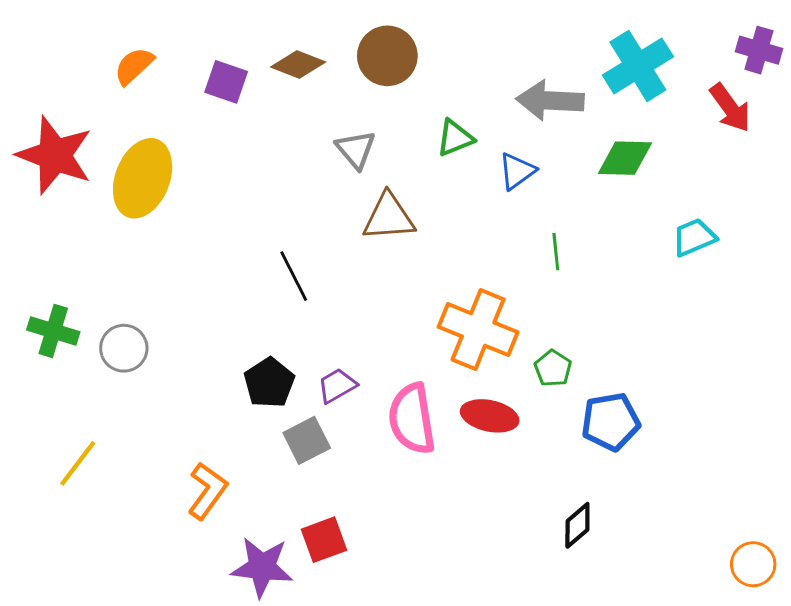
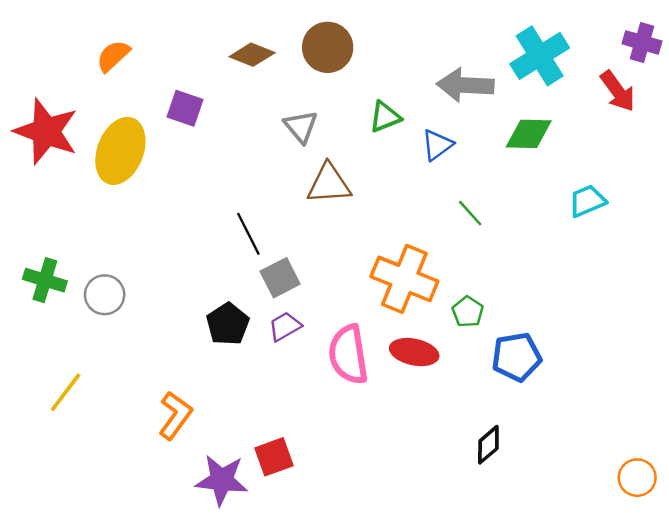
purple square: (226, 82) -> (185, 108), moved
green line: (556, 252) -> (470, 213), turned -36
gray square: (307, 440) -> (280, 278), moved

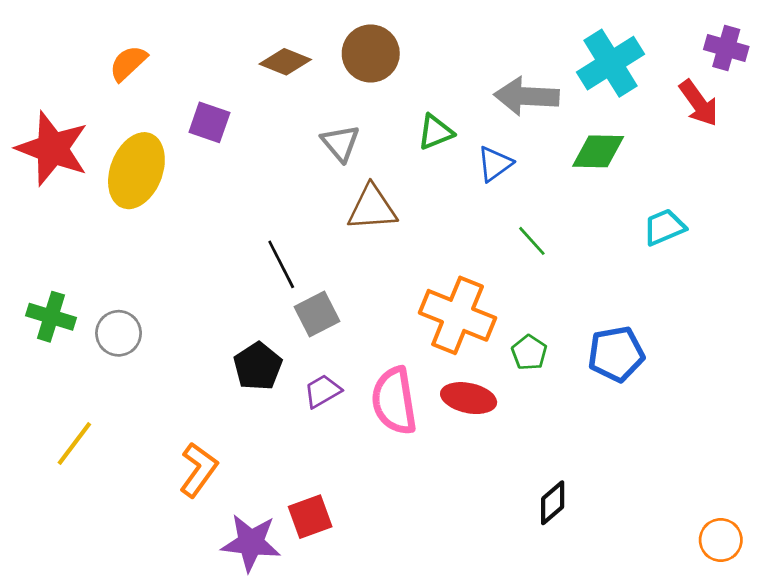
purple trapezoid: (285, 326) -> (322, 391), moved
blue pentagon: (517, 357) -> (616, 354), moved

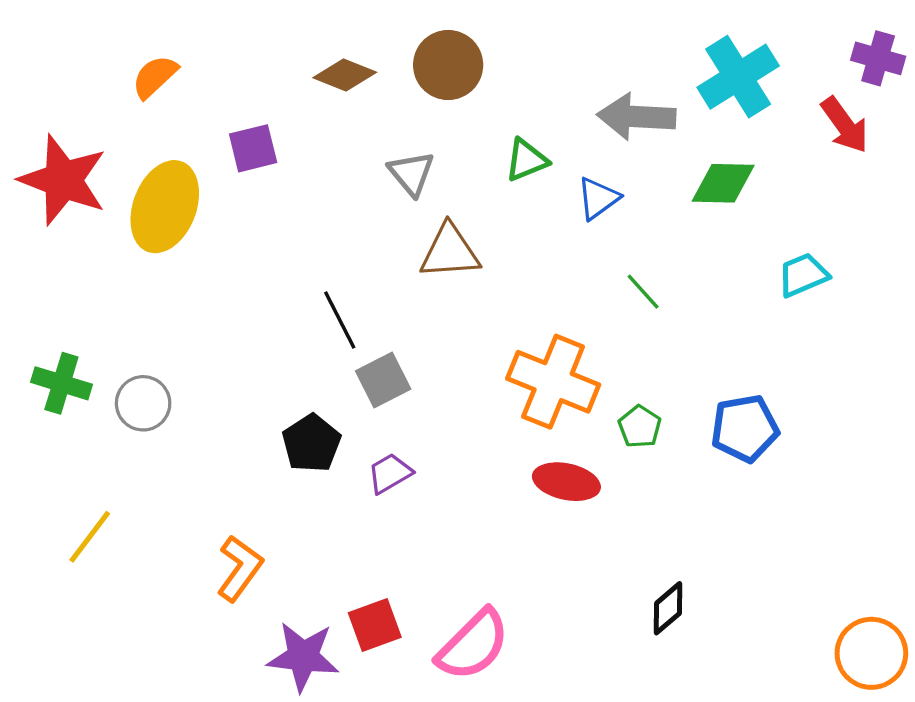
purple square: (209, 122) -> (253, 148), turned -33
pink semicircle: (394, 401) -> (473, 645), moved, turned -126
orange circle: (721, 540) -> (871, 653), size x1.4

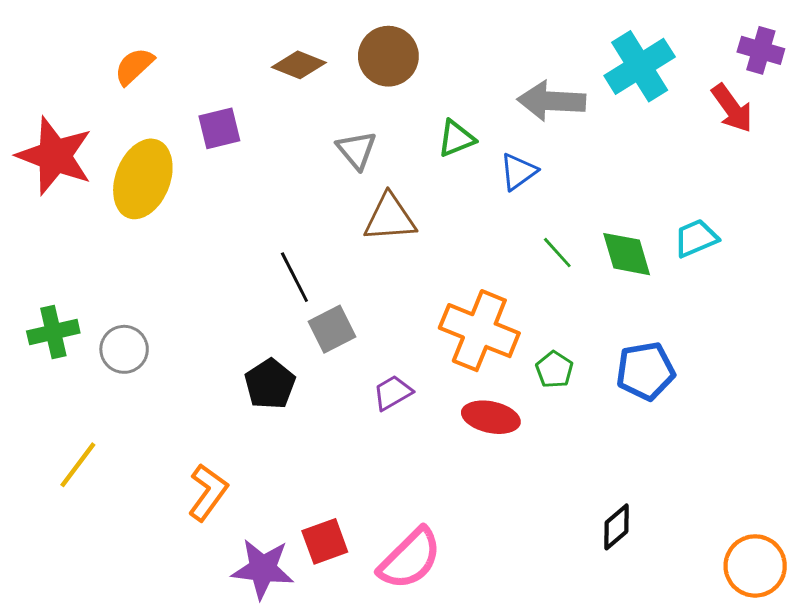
green diamond: (723, 183) -> (627, 254), moved, turned 72
green cross: (61, 383) -> (53, 332), turned -30
purple trapezoid: (390, 473) -> (393, 393), moved
black diamond: (668, 608) -> (617, 527), moved

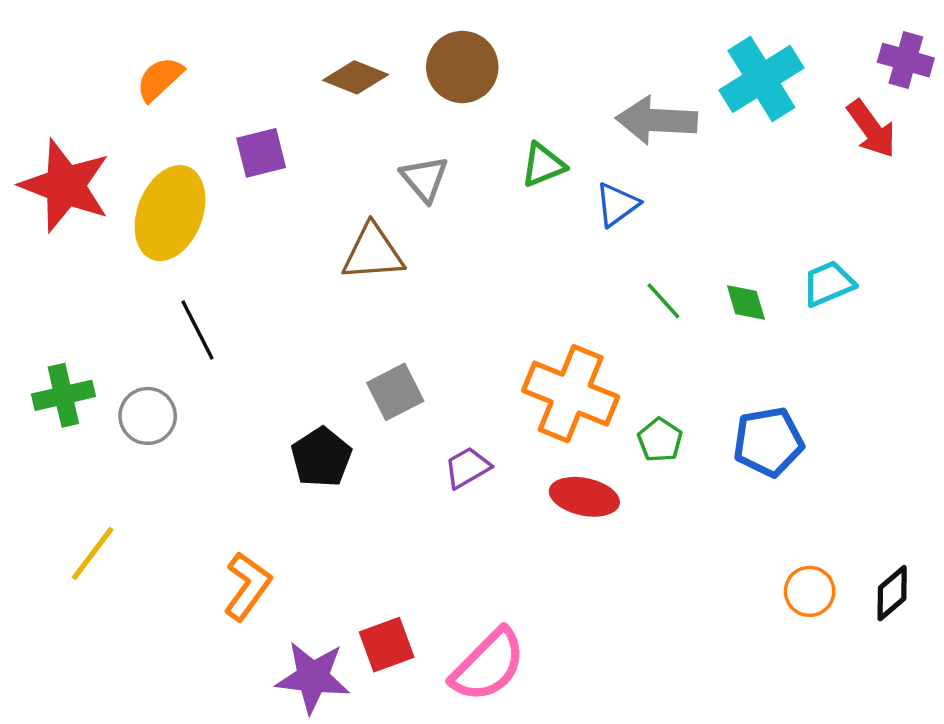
brown triangle: (390, 218) -> (373, 253), moved
green diamond: (627, 254) -> (746, 302), size x0.7
black line: (294, 277) -> (198, 330), moved
black diamond: (617, 527) -> (892, 593), moved
orange circle: (755, 566) -> (810, 591), moved, size x0.7

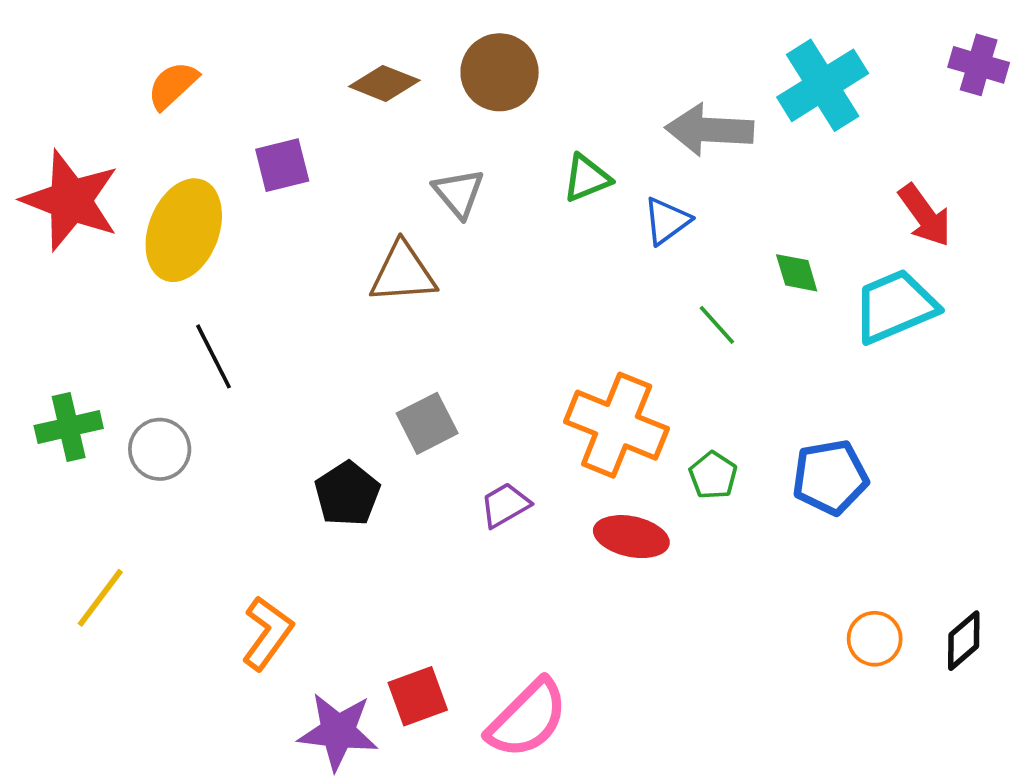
red arrow: (871, 129) -> (925, 215), moved
cyan trapezoid: (828, 284) -> (895, 306), size x1.5
green diamond: (746, 302) -> (797, 273), moved

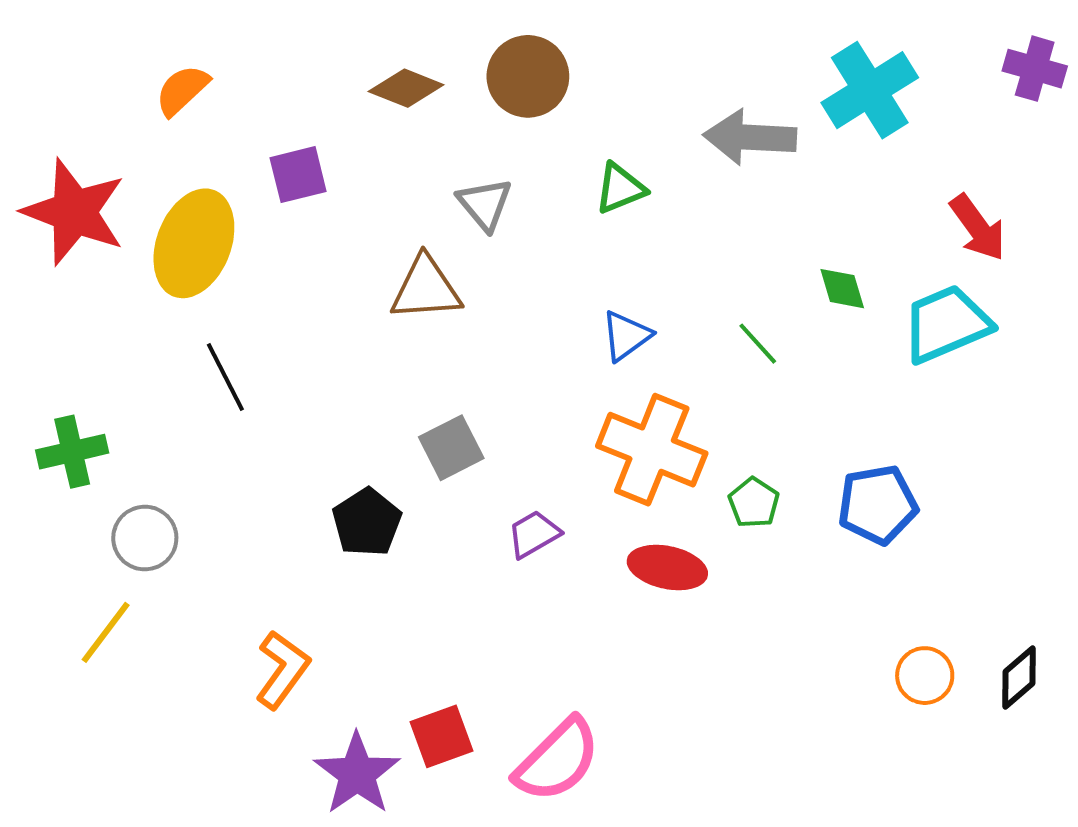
blue triangle: (667, 221) -> (626, 336), moved
gray circle: (160, 449) -> (145, 538), moved
purple star: (338, 732) -> (357, 774), turned 30

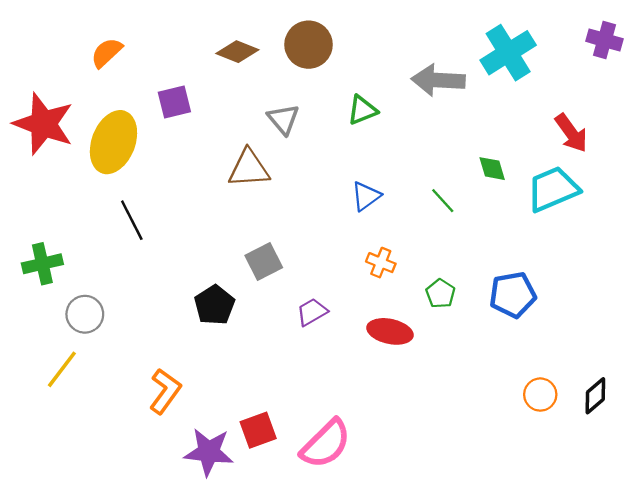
orange cross: (652, 450) -> (381, 263), size x0.5
purple star: (357, 774) -> (209, 452), turned -30

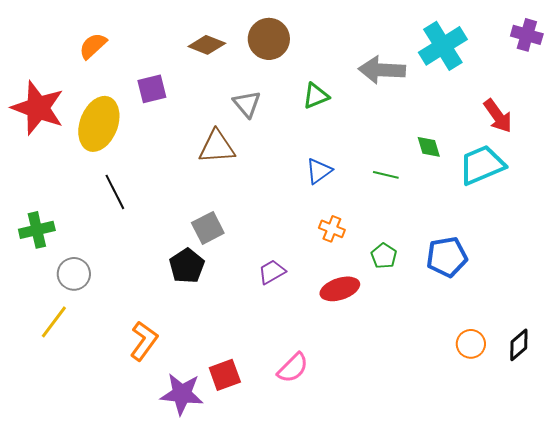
green line: (443, 201) -> (386, 175), turned -35
gray square: (264, 261) -> (208, 228), moved
red ellipse: (390, 331) -> (340, 289), turned -30
pink semicircle: (326, 444) -> (293, 368), moved, size x0.7

